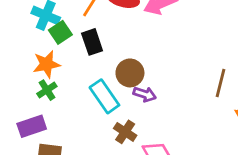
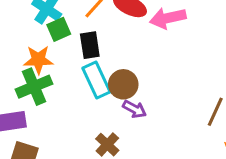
green cross: (47, 90) -> (34, 87), size x1.6
cyan rectangle: (104, 96) -> (96, 80), moved

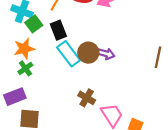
green cross: (34, 87) -> (25, 68), size x0.6
purple arrow: (135, 109) -> (106, 54), moved

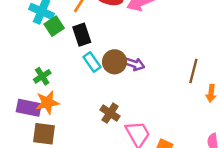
orange star: (24, 49) -> (47, 103), moved
cyan rectangle: (69, 54) -> (92, 62), size x0.7
purple rectangle: (15, 97) -> (29, 108), turned 30

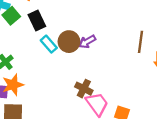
purple arrow: (135, 64) -> (87, 42), turned 138
brown cross: (110, 113) -> (84, 89), moved

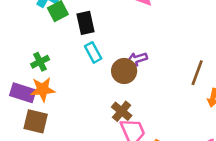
brown circle: (69, 42) -> (124, 71), moved

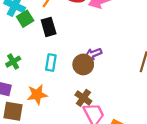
cyan rectangle: (93, 52) -> (51, 63), moved, turned 42
orange star: (43, 89) -> (37, 95), moved

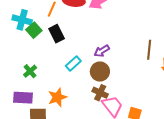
cyan rectangle: (51, 63) -> (73, 63), moved, turned 49
brown circle: (83, 64) -> (100, 72), moved

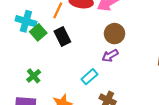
cyan rectangle: (73, 63) -> (89, 77), moved
brown circle: (100, 72) -> (114, 34), moved

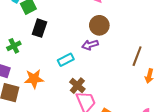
black rectangle: (62, 37) -> (39, 28), moved, turned 30

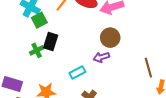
green cross: (14, 46) -> (37, 50), moved
brown line: (137, 56) -> (148, 68), turned -36

